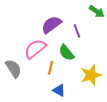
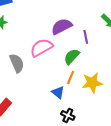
green semicircle: (66, 53) -> (72, 57), turned 72
orange line: (50, 68) -> (71, 78), moved

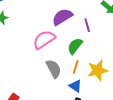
gray semicircle: (17, 63) -> (54, 69), moved
blue triangle: (58, 92) -> (75, 86), moved

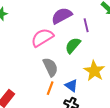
orange line: (76, 67) -> (50, 88), moved
yellow star: (98, 70) -> (94, 71), turned -30

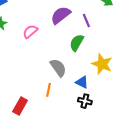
pink semicircle: (42, 38) -> (30, 31), moved, size x0.7
orange line: (50, 88) -> (48, 90), moved

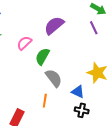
purple line: (86, 20) -> (94, 28), moved
green semicircle: (77, 43) -> (42, 56), moved

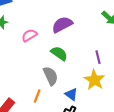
purple line: (94, 28) -> (98, 57), moved
green semicircle: (42, 56) -> (59, 53), moved, turned 84

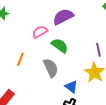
pink semicircle: (29, 35) -> (40, 32), moved
orange line: (37, 96) -> (20, 59), moved

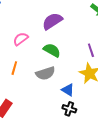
pink semicircle: (40, 32) -> (21, 39), moved
gray semicircle: (51, 68) -> (45, 73), turned 102

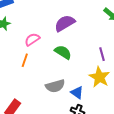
orange line: (14, 68) -> (25, 60), moved
gray semicircle: (45, 73) -> (55, 86), moved

